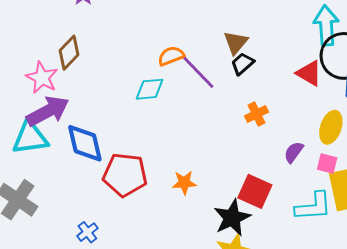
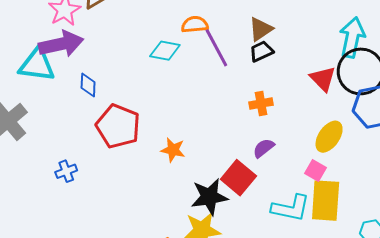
blue diamond: (85, 143) -> (88, 85), size x0.6
purple semicircle: (294, 152) -> (264, 148), moved

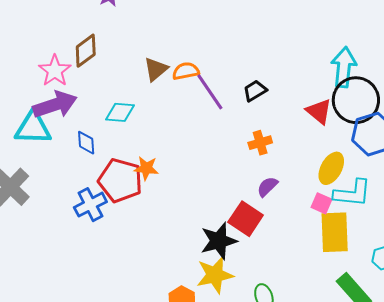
brown triangle: (261, 29) -> (156, 69), moved
cyan diamond: (165, 51) -> (120, 112), moved
orange star: (173, 150) -> (146, 168), moved
blue cross: (66, 171) -> (90, 205), moved, size x1.5
cyan L-shape: (291, 208) -> (352, 193), moved

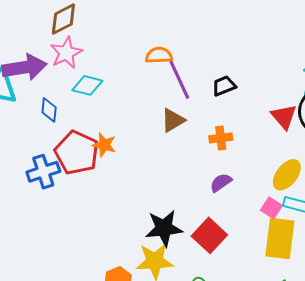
brown triangle: (156, 69) -> (173, 120), moved
pink star: (55, 71) -> (66, 53), moved
red square: (246, 219) -> (209, 235), moved

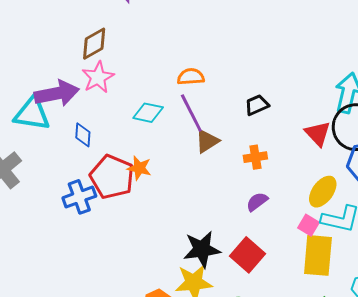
purple line: (179, 80) -> (191, 113), moved
cyan diamond: (87, 85) -> (148, 113), moved

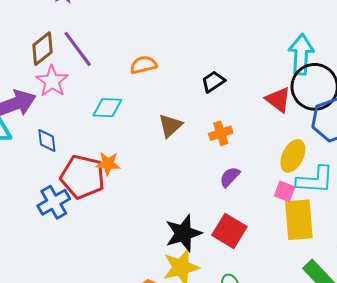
purple line: (191, 113) -> (78, 49), moved

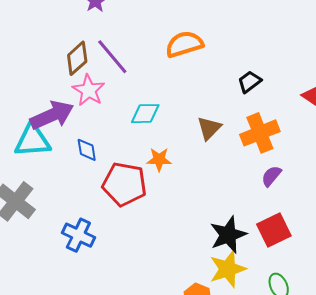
orange semicircle: (143, 65) -> (184, 44), moved, size x1.4
orange cross: (221, 133) -> (260, 133), size x1.6
orange star: (108, 164) -> (159, 159), moved
blue cross: (54, 202) -> (78, 235), moved, turned -32
red square: (229, 231) -> (274, 230), turned 36

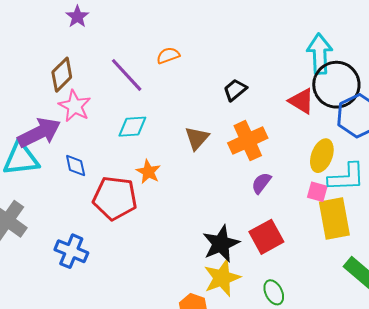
orange semicircle: (184, 44) -> (168, 55), size x0.6
purple line: (112, 57) -> (127, 75), moved
orange star: (159, 159) -> (148, 172), turned 30

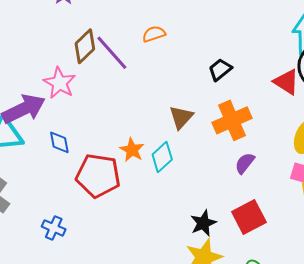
brown diamond: (62, 75) -> (85, 46), moved
cyan diamond: (132, 127) -> (162, 157), moved, turned -40
black star: (221, 244) -> (203, 223), size x0.7
blue cross: (71, 251) -> (54, 228), size x0.7

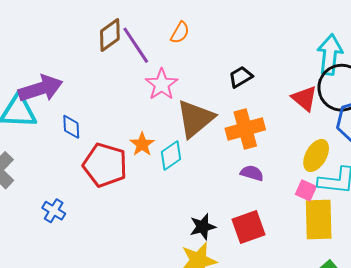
orange semicircle: (154, 34) -> (180, 33), turned 130
pink star: (60, 83) -> (162, 84), moved
brown triangle: (181, 117) -> (195, 119), size x1.6
purple semicircle: (245, 163) -> (252, 173), turned 60

